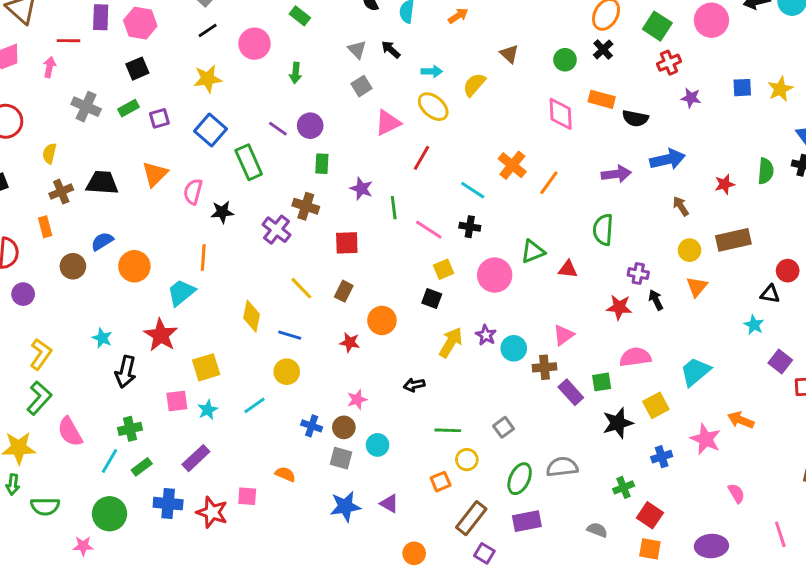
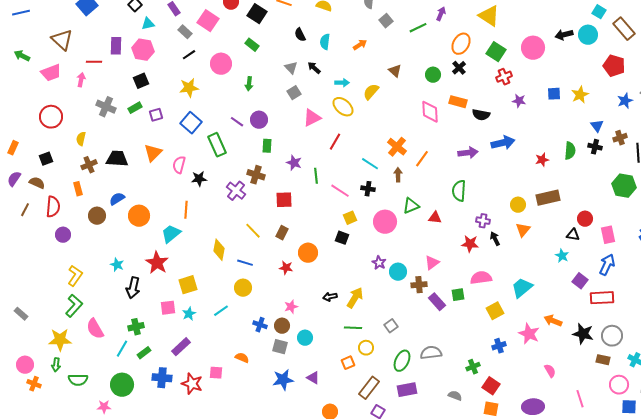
brown arrow: (681, 206) -> (398, 175), moved, turned 32
yellow arrow: (451, 342) -> (355, 298), moved
black star: (618, 423) -> (583, 334), moved, turned 30

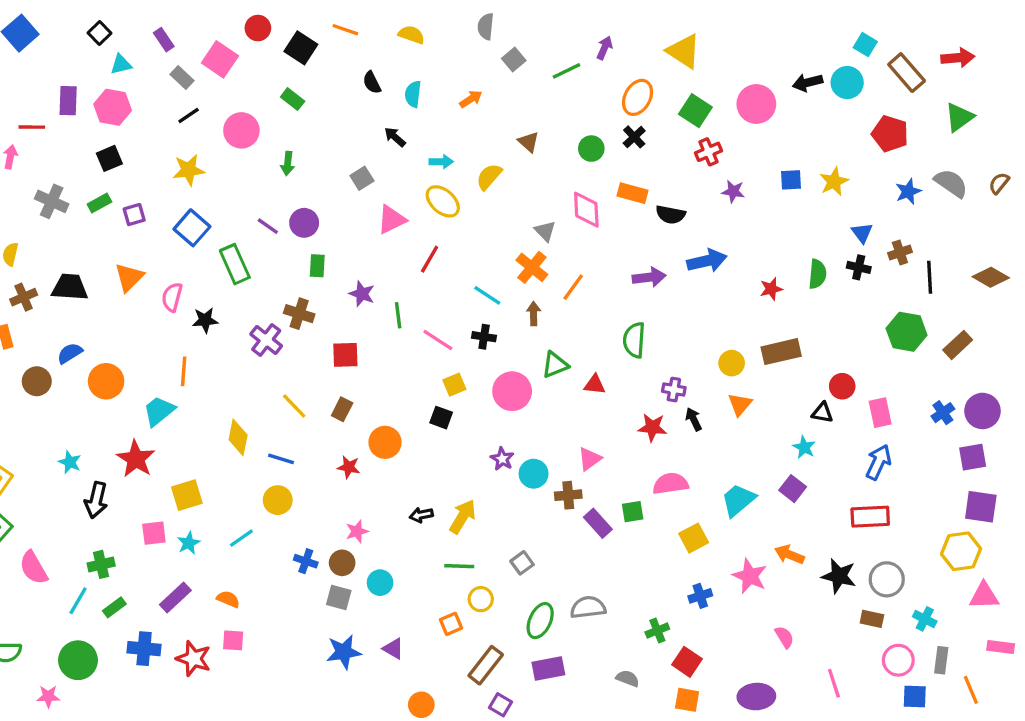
gray triangle: (291, 68) -> (545, 231), moved
purple square: (580, 281) -> (793, 489), moved
orange semicircle: (242, 358) -> (228, 599), moved

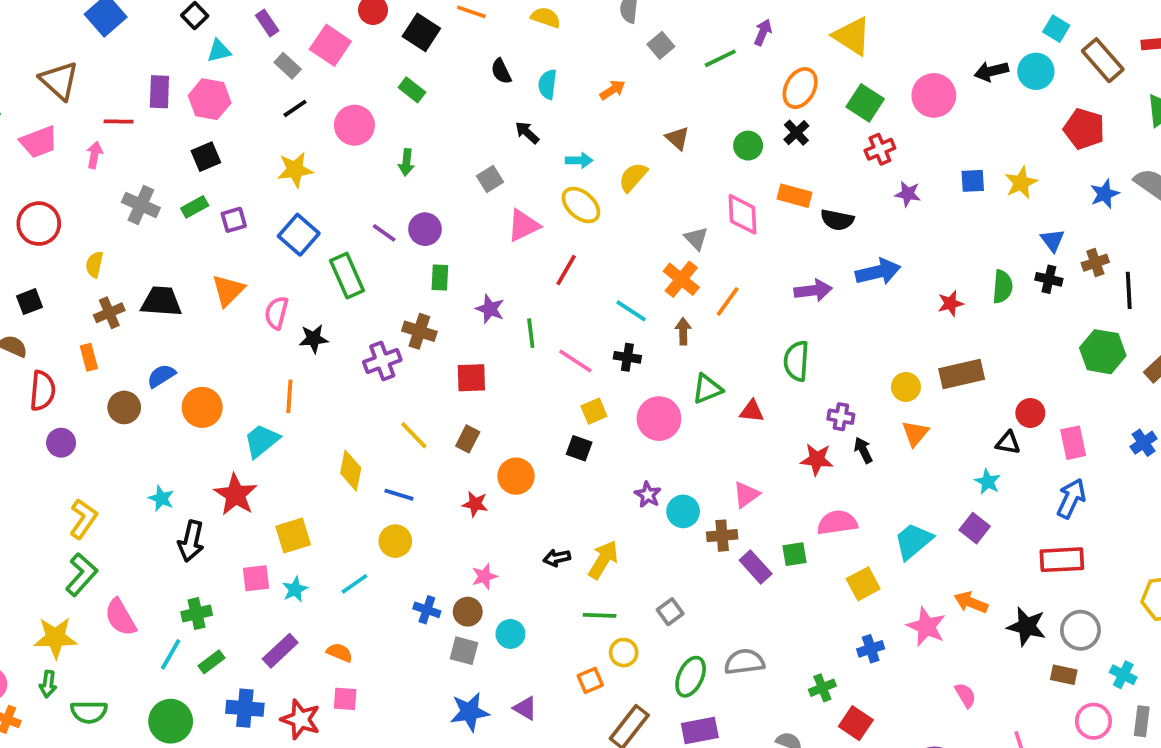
purple cross: (266, 340) -> (382, 361), turned 32

